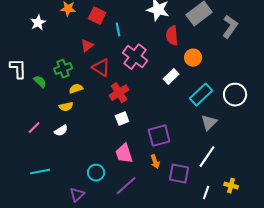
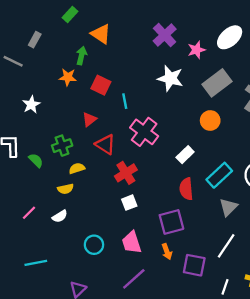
white star: (38, 23) -> (31, 105), moved
red semicircle: (172, 36) -> (186, 189), moved
orange circle: (193, 58) -> (210, 120), moved
cyan circle: (96, 173) -> (94, 245), moved

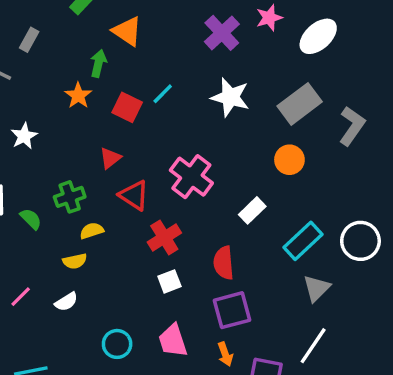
pink star: (197, 50) -> (269, 18), moved
orange star: (68, 77) -> (78, 95), turned 30
cyan line: (125, 101) -> (163, 94), moved, turned 56
red semicircle: (186, 189) -> (224, 263), moved

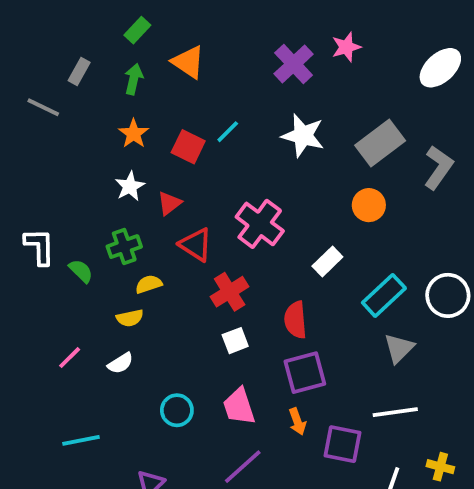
white ellipse: (318, 36) -> (440, 68), moved
green arrow: (98, 63) -> (134, 79), moved
white star: (24, 136) -> (130, 186), moved
white line: (313, 346) -> (395, 412), turned 48

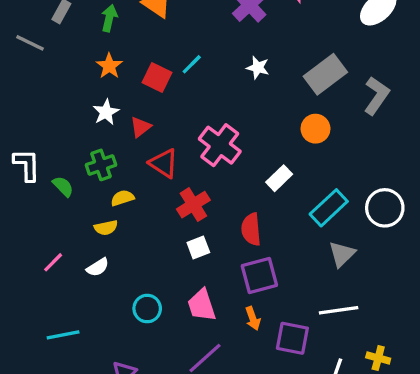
white star: (303, 135) -> (258, 68), size x0.6

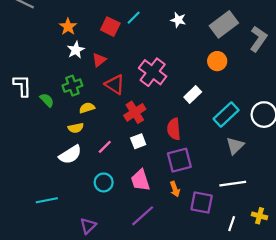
orange star: (109, 66) -> (68, 27), moved
pink line: (53, 262) -> (105, 147), moved
white semicircle: (98, 267) -> (70, 155), size x1.5

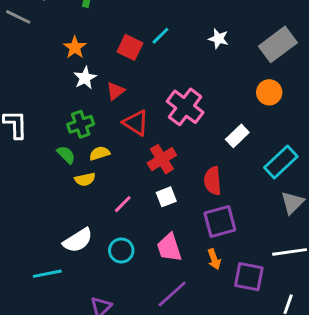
green semicircle: (47, 100) -> (66, 155), moved
white semicircle: (70, 155) -> (78, 240), moved

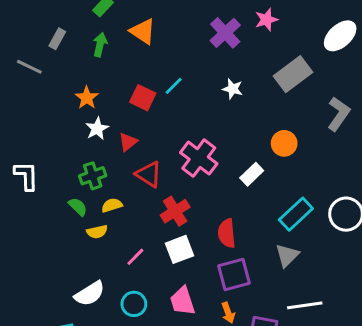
gray rectangle: (278, 44) -> (293, 74), moved
white rectangle: (237, 136) -> (252, 174), moved
white square: (166, 197) -> (180, 249), size x1.4
gray triangle: (292, 203) -> (287, 255), moved

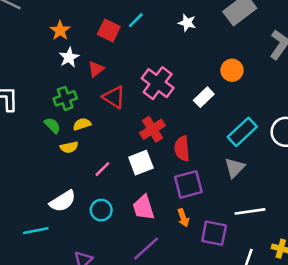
red cross: (175, 211) -> (152, 129), moved

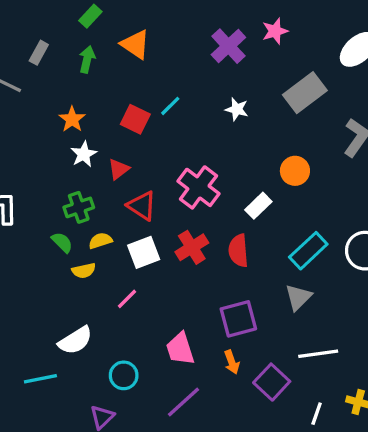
red semicircle: (182, 149) -> (238, 251), moved
white square: (141, 163) -> (144, 252), moved
cyan circle: (101, 210) -> (124, 375), moved
purple square: (214, 233) -> (272, 382), turned 32

